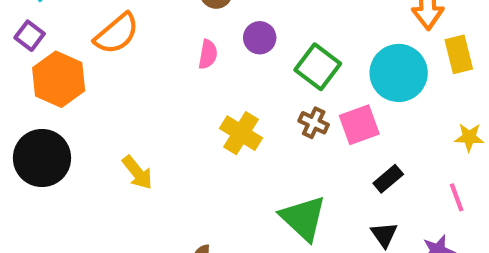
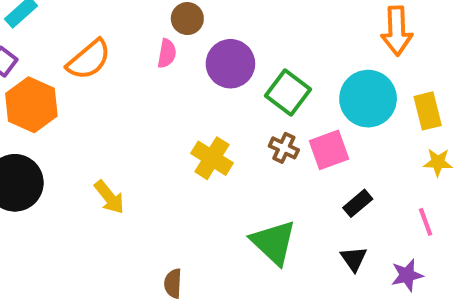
purple circle: (260, 38) -> (230, 64), size x1.5
pink semicircle: (208, 54) -> (167, 53), moved
yellow rectangle: (459, 54) -> (428, 111), moved

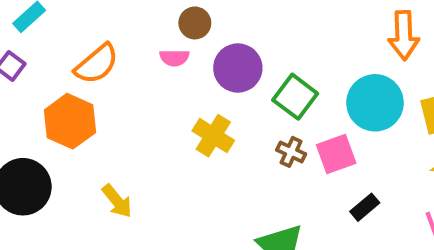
pink semicircle: (167, 53) -> (174, 58), turned 80
orange hexagon: (31, 105) -> (70, 121), moved
yellow cross: (212, 158) -> (213, 136), moved

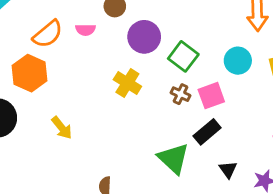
pink semicircle: (174, 58) -> (85, 30), moved
cyan circle: (375, 103) -> (238, 61), size x0.7
black rectangle: (365, 207) -> (207, 132), moved, size x1.4

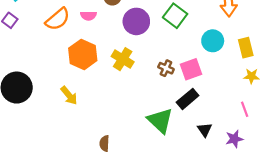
green square: (183, 56) -> (175, 16), moved
orange hexagon: (30, 73) -> (83, 54), moved

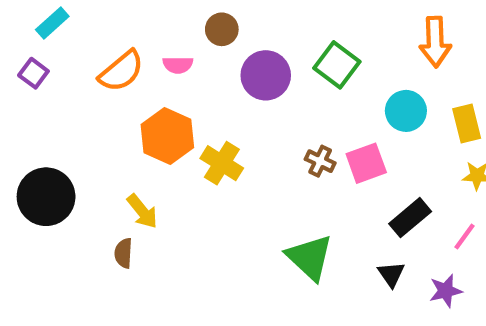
yellow cross: (123, 59) -> (222, 163), moved
black rectangle: (188, 99) -> (410, 218), moved
pink line: (245, 109) -> (464, 236), turned 56
brown semicircle: (104, 143) -> (123, 253), moved

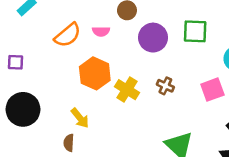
green square: (337, 65) -> (195, 31), turned -35
purple square: (33, 73) -> (16, 62), moved, turned -35
brown cross: (320, 161) -> (165, 86), moved

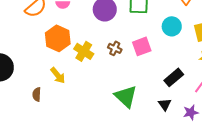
pink square: (212, 90) -> (142, 46), moved
yellow arrow: (80, 118) -> (58, 75), moved

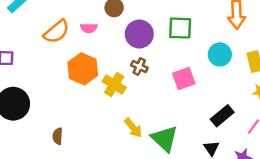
brown cross: (115, 48) -> (139, 66), moved
yellow arrow: (58, 75) -> (133, 128), moved

